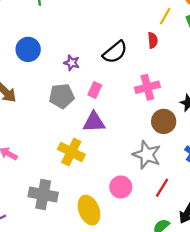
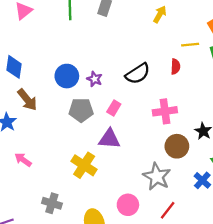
yellow line: (165, 16) -> (190, 45), turned 48
blue circle: (28, 49) -> (67, 76), moved
gray cross: (43, 194) -> (52, 203), size x0.7

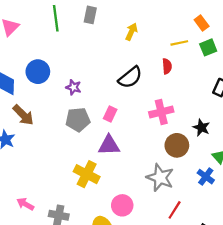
yellow arrow: (160, 14) -> (131, 32), moved
blue circle: (67, 76) -> (38, 72), moved
purple star: (95, 79) -> (73, 87), moved
pink arrow: (23, 160) -> (25, 204), moved
pink circle: (128, 205) -> (122, 205), moved

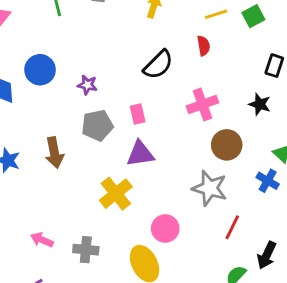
pink rectangle: (110, 114) -> (138, 114), turned -32
brown arrow: (23, 115) -> (54, 153), moved, turned 40
black star: (201, 128) -> (260, 104), moved
yellow cross: (87, 174) -> (116, 194), turned 30

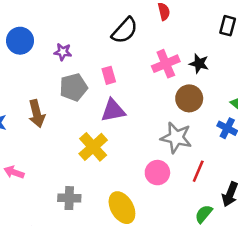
black star: (260, 104) -> (199, 64), moved
pink circle: (165, 229) -> (157, 173), moved
pink arrow: (42, 240) -> (14, 172), moved

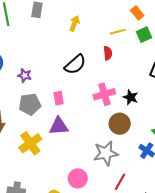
gray star: (176, 138) -> (106, 153), turned -30
yellow cross: (93, 147) -> (30, 143), moved
pink circle: (157, 173) -> (78, 178), moved

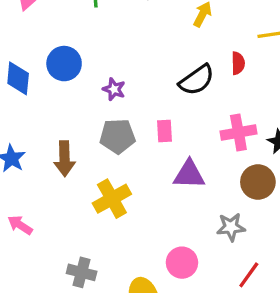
red semicircle: (108, 53) -> (238, 63), moved
purple triangle: (59, 126) -> (189, 174), moved
gray star: (106, 153) -> (231, 227), size x0.7

